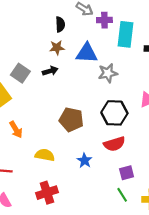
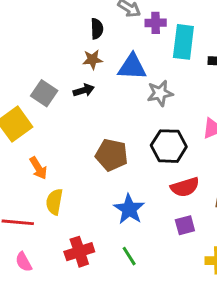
red semicircle: (114, 144) -> (185, 187), moved
yellow semicircle: (45, 155) -> (54, 202), moved, turned -90
blue star: (85, 161) -> (129, 209), size x1.5
green line: (122, 195) -> (129, 256), moved

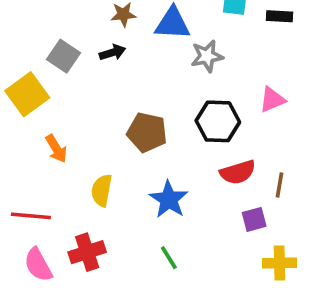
yellow semicircle: (54, 202) -> (102, 190), moved
purple square: (185, 225) -> (254, 219), moved
red cross: (79, 252) -> (87, 252), moved
pink semicircle: (24, 262) -> (38, 265), size x1.4

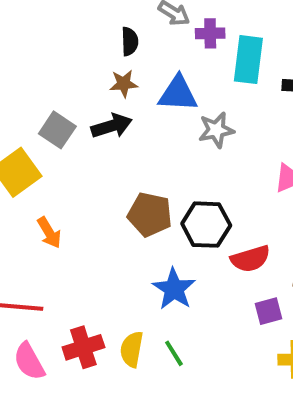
black arrow: (113, 52) -> (112, 126), size x1.4
black hexagon: (218, 121) -> (206, 225), moved
yellow semicircle: (102, 190) -> (132, 349), moved

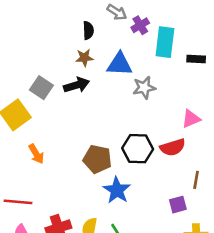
purple cross: (210, 33) -> (140, 25), turned -30
brown pentagon: (150, 214) -> (97, 159), moved
red semicircle: (250, 259) -> (173, 147), moved

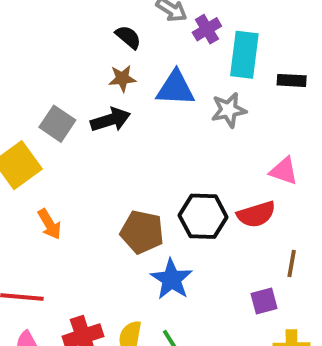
black semicircle: (88, 30) -> (128, 37), turned -48
gray star: (144, 88) -> (229, 110), moved
pink triangle: (191, 119) -> (284, 171), turned 42

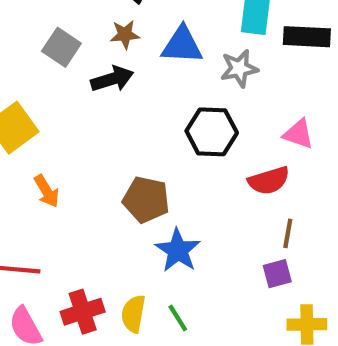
black rectangle: (292, 80) -> (307, 37), size x1.5
gray square: (57, 124) -> (61, 47), moved
black hexagon: (203, 216) -> (212, 132), moved
brown line: (292, 264) -> (288, 233), moved

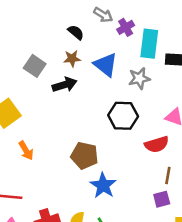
blue triangle: (182, 45) -> (106, 65), turned 35

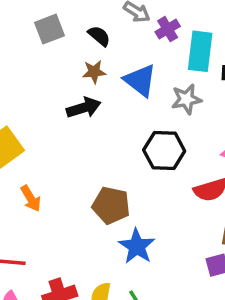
gray square: (35, 66) -> (50, 29), moved, turned 35

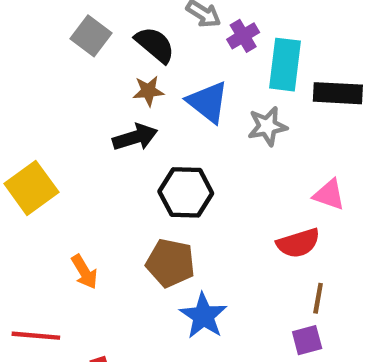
gray square: (50, 29) -> (91, 36), turned -32
black semicircle: (99, 36) -> (155, 45), size x1.4
black hexagon: (164, 151) -> (186, 192), moved
orange arrow: (31, 198) -> (84, 272), moved

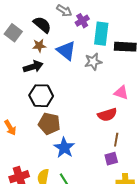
gray square: (91, 36) -> (13, 33), moved
black hexagon: (186, 192) -> (41, 96), moved

